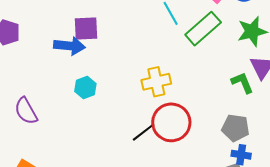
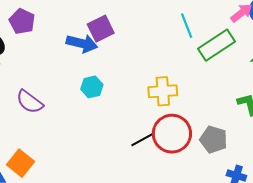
purple square: (86, 28) -> (101, 29), turned -32
purple semicircle: (26, 111) -> (30, 102), turned -32
gray pentagon: (235, 128) -> (214, 139), moved

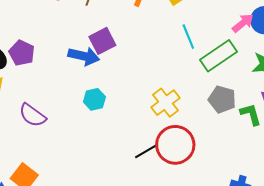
purple pentagon: (22, 21) -> (22, 53), moved
yellow cross: (163, 91) -> (165, 103), turned -32
gray pentagon: (214, 139) -> (222, 99), moved

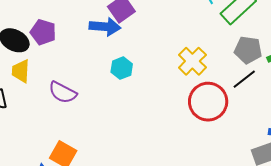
black line: (146, 151) -> (244, 79), moved

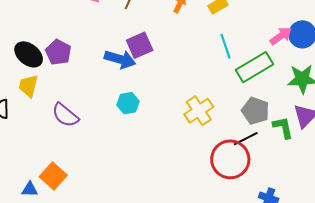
red circle: (208, 102) -> (230, 159), moved

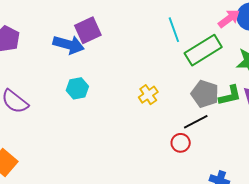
yellow cross: (199, 111) -> (148, 95), size x0.7
green L-shape: (283, 128) -> (230, 95), moved, turned 90
red circle: (230, 159) -> (181, 143), size x0.5

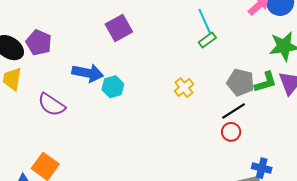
blue arrow: (69, 45) -> (88, 73), moved
green rectangle: (203, 50) -> (207, 40), moved, size x0.5
red circle: (181, 143) -> (231, 132), moved

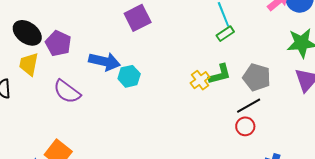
purple pentagon: (39, 43) -> (58, 43), moved
green L-shape: (266, 82) -> (220, 74), moved

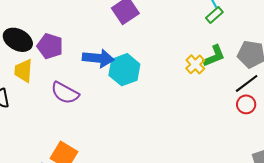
cyan hexagon: (129, 76) -> (124, 70), size x1.4

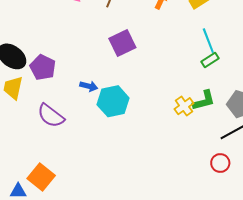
blue arrow: (98, 58) -> (89, 86), size x0.6
red circle: (246, 104) -> (220, 163), moved

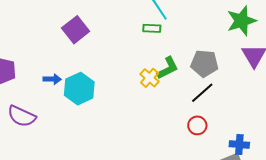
green rectangle: (210, 60) -> (152, 28), moved, turned 48

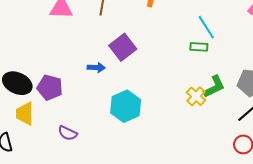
blue arrow: (52, 79) -> (96, 68), moved
purple semicircle: (22, 116) -> (68, 133), size x0.7

